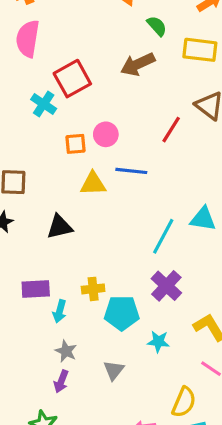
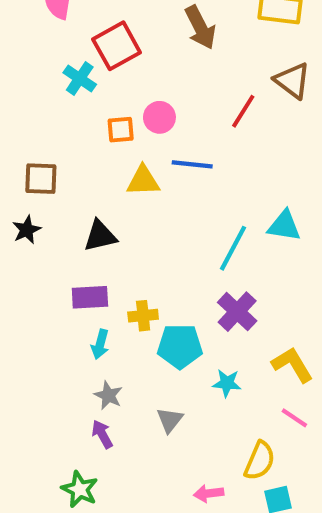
brown arrow: (138, 64) -> (200, 27), turned -92
purple rectangle: (36, 289) -> (90, 297), moved
purple arrow: (61, 381) -> (102, 434), turned 130

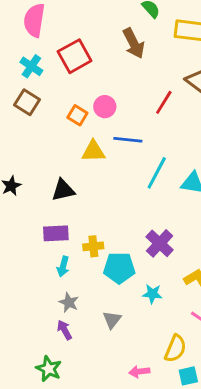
cyan cross: (80, 79) -> (31, 66), moved
orange square: (121, 130) -> (77, 115), turned 36
brown square: (41, 179) -> (27, 102), moved, turned 30
cyan line: (233, 248) -> (157, 173), moved

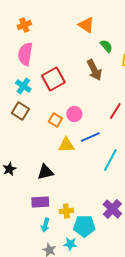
blue line: (128, 140) -> (90, 137), turned -30
cyan star: (152, 294) -> (70, 244), moved

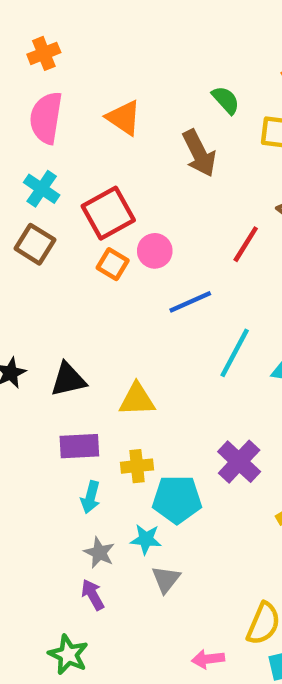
orange triangle: (86, 25) -> (124, 118), moved
red square: (53, 79) -> (108, 213), moved
yellow triangle: (66, 145) -> (137, 400), moved
black triangle: (45, 172) -> (68, 380), moved

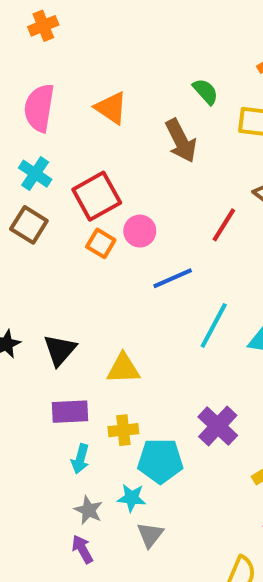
orange cross: (44, 53) -> (43, 26), moved
black triangle: (68, 380) -> (60, 350), turned -36

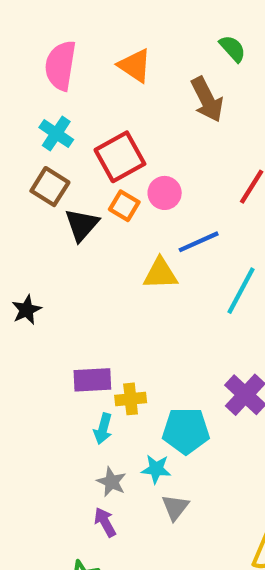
black triangle: (60, 350) -> (82, 225), moved
yellow triangle: (123, 369) -> (160, 274), moved
yellow cross: (123, 430) -> (131, 399), moved

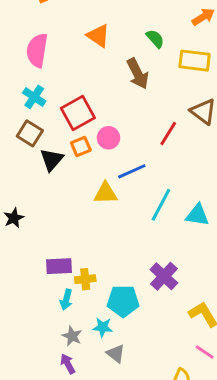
orange triangle: (135, 66) -> (98, 36), moved
orange square: (124, 206) -> (81, 147), turned 36
gray triangle: (175, 507) -> (116, 354), turned -30

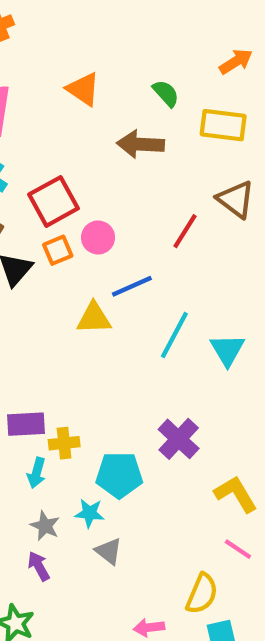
brown arrow: (138, 74) -> (140, 144), turned 120
cyan triangle: (197, 215) -> (227, 350), turned 50

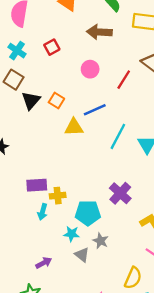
red square: (54, 201) -> (52, 47), moved, size x0.6
pink circle: (98, 237) -> (90, 69), moved
orange square: (58, 250) -> (56, 100), moved, turned -35
gray star: (45, 526) -> (101, 241), moved
purple arrow: (39, 566) -> (44, 263), turned 91

